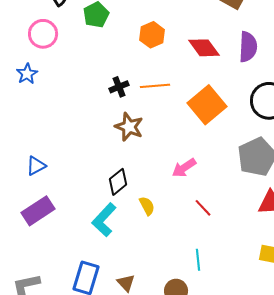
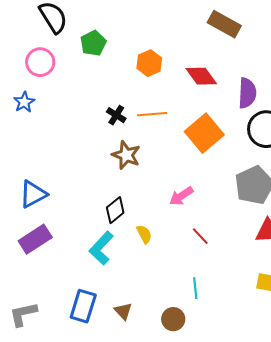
purple semicircle: (248, 47) -> (247, 93), moved
black cross: (119, 87) -> (116, 115), turned -36
blue triangle: (36, 166) -> (33, 194), size x1.4

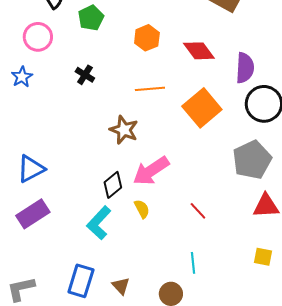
black cross: (116, 115) -> (85, 75), moved
pink arrow: (181, 196) -> (151, 171), moved, size x1.5

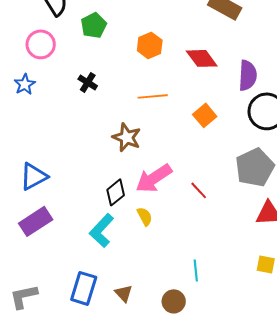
orange square: (202, 108) -> (205, 115), size x0.6
red line: (198, 211) -> (199, 190), moved

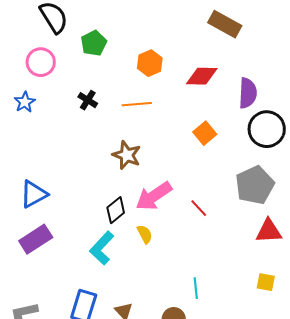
red diamond: (202, 58) -> (202, 76), turned -52
orange line: (153, 96) -> (137, 104), moved

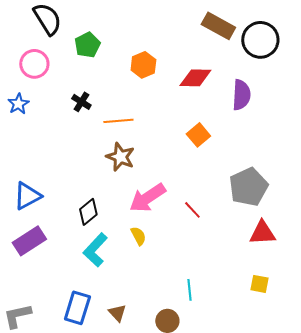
orange line: (137, 104) -> (118, 121), moved
black circle: (267, 129) -> (260, 40), moved
black diamond: (116, 210) -> (88, 212), moved

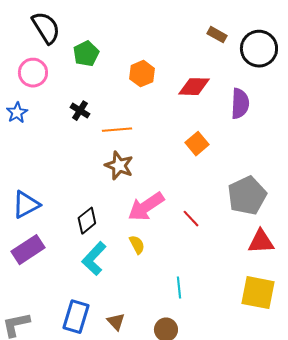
brown rectangle: (218, 26) -> (217, 35), size x0.6
yellow square: (259, 284) -> (258, 293), size x1.8
cyan line: (189, 290) -> (179, 288), moved

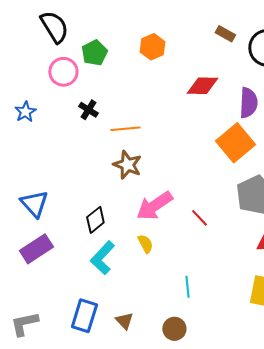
pink circle: (33, 73) -> (63, 72), moved
orange hexagon: (142, 74) -> (152, 47), moved
orange square: (197, 144) -> (235, 143), moved, size x1.6
blue triangle: (26, 205) -> (34, 204), turned -44

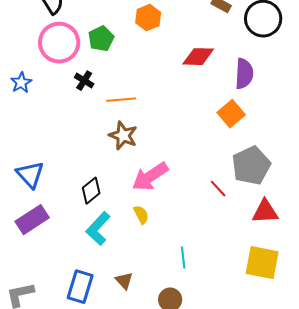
green pentagon: (94, 53) -> (101, 39), moved
pink circle: (63, 72) -> (59, 43), size x1.4
orange square: (235, 143) -> (231, 114), size x0.7
red line: (199, 218) -> (218, 189), moved
brown triangle: (124, 321) -> (124, 281), moved

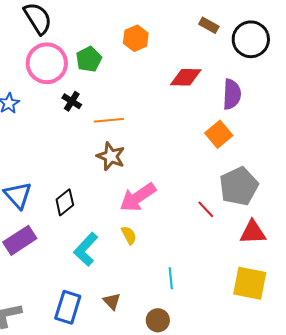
black diamond: (91, 191) -> (65, 202), moved

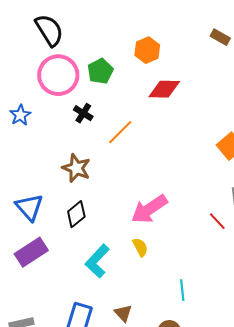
red diamond: (186, 77) -> (164, 89), moved
orange line: (109, 120) -> (120, 132), turned -40
brown star: (111, 156) -> (76, 168), moved

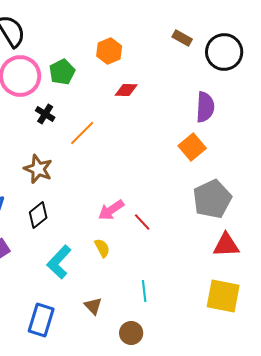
red diamond: (164, 89) -> (126, 90), size x0.7
pink arrow: (149, 209) -> (111, 210), size x0.7
red line: (217, 221) -> (142, 222), moved
brown triangle: (123, 313) -> (93, 306), moved

